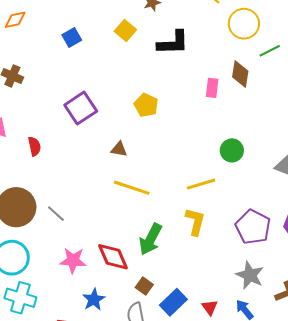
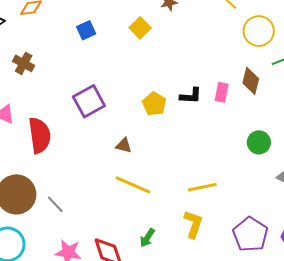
black L-shape: (173, 43) -> (191, 96), moved, size x0.7
red semicircle: (34, 146) -> (40, 135), size x1.8
green circle: (232, 150) -> (259, 142), moved
green arrow: (151, 239) -> (147, 238), size x0.6

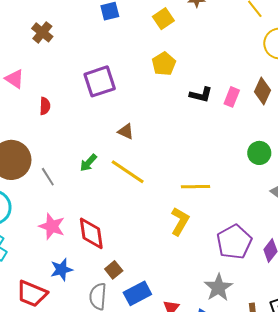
yellow pentagon: (154, 104) -> (164, 64), moved
red semicircle: (40, 135) -> (45, 106), size x0.5
green arrow: (147, 238) -> (88, 163), moved

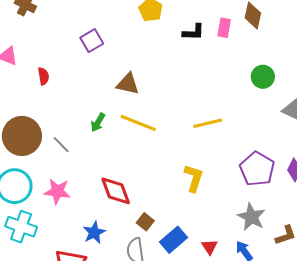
purple square: (100, 81) -> (92, 41), size x0.7
brown triangle: (126, 131) -> (128, 84), size x1.4
yellow L-shape: (180, 221) -> (194, 178), moved
pink star: (52, 226) -> (57, 191), moved

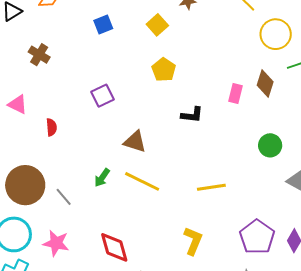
black L-shape: (193, 32) -> (192, 115), moved

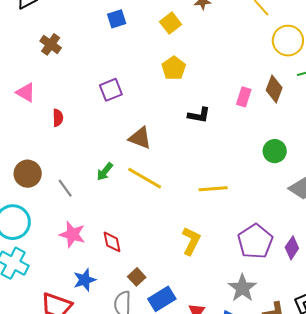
brown circle: (25, 185) -> (28, 174), size x0.7
pink star: (56, 243) -> (72, 234), moved
red diamond: (114, 247) -> (112, 242), size x0.7

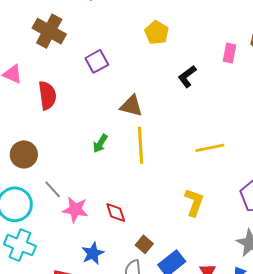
brown cross: (51, 44) -> (49, 31), moved, size x1.5
black L-shape: (199, 115) -> (187, 76), turned 140
red semicircle: (58, 118) -> (47, 95), size x1.6
yellow line: (145, 178) -> (140, 145), turned 63
gray line: (65, 188) -> (53, 189), moved

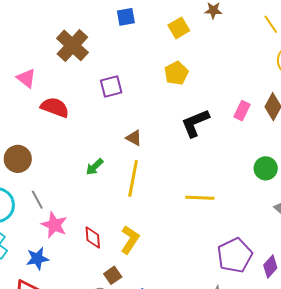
black L-shape: (187, 76) -> (195, 123), size x1.4
red semicircle: (47, 95) -> (55, 107), turned -76
brown triangle: (131, 106) -> (134, 138), size x0.7
yellow L-shape: (194, 202) -> (130, 240), moved
blue star: (93, 253) -> (37, 259), moved

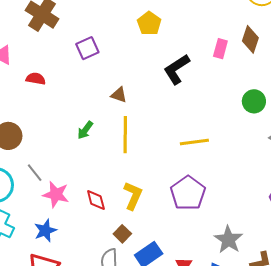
red semicircle: (55, 107) -> (36, 79), size x0.7
purple pentagon: (235, 255) -> (188, 193), moved

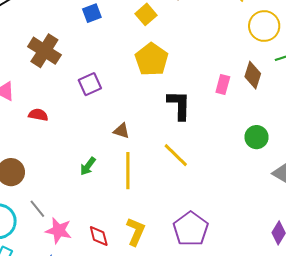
yellow pentagon: (149, 23) -> (152, 59), size x1.4
black L-shape: (177, 69) -> (179, 105), turned 124
yellow line: (194, 142) -> (176, 155), moved, turned 52

